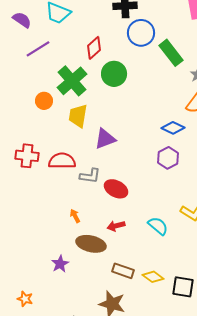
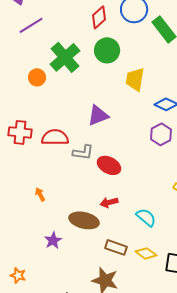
red diamond: (94, 48) -> (99, 17), moved
yellow trapezoid: (78, 116) -> (135, 79), moved
orange arrow: (75, 216) -> (40, 194), moved
cyan semicircle: (158, 226) -> (146, 217), moved

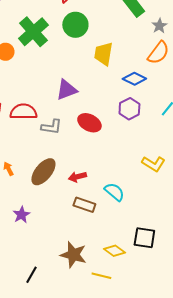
red ellipse: (109, 165) -> (89, 123), moved
brown ellipse: (84, 220) -> (43, 172), moved, turned -64
brown rectangle: (116, 247) -> (84, 205), moved
yellow diamond: (146, 253) -> (114, 251), moved

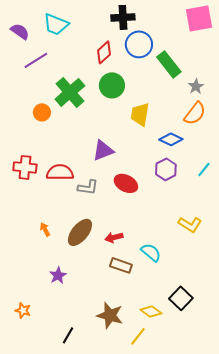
black square: (144, 238) -> (181, 298), turned 35
yellow line: (101, 276) -> (138, 336), turned -66

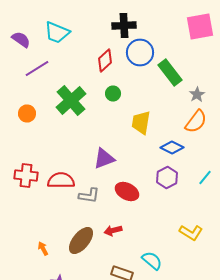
green circle: (112, 85) -> (113, 94), size x0.6
orange circle: (42, 112) -> (27, 114), moved
orange arrow: (45, 229) -> (43, 248), moved
red arrow: (114, 237) -> (113, 230), moved

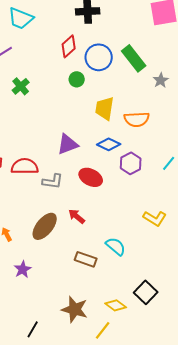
blue circle: (140, 52) -> (99, 57), moved
green cross: (71, 100) -> (21, 86), moved, size x0.6
orange semicircle: (196, 122) -> (137, 119), moved, turned 50
blue diamond: (172, 148) -> (109, 144), moved
red arrow: (113, 230) -> (77, 216), turned 54

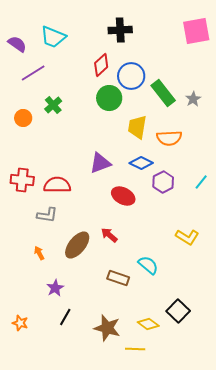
green rectangle: (134, 58) -> (163, 93), moved
green circle: (77, 79) -> (109, 98), size x1.6
gray L-shape: (53, 181) -> (47, 215), moved
black line: (33, 329) -> (65, 317), moved
yellow line: (103, 330) -> (135, 349), turned 54

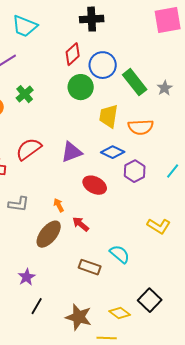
red semicircle: (57, 185) -> (29, 149), moved, turned -36
orange arrow: (39, 253) -> (59, 205), moved

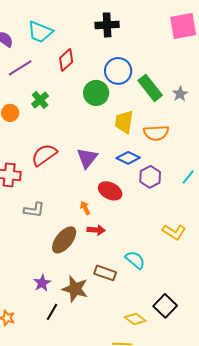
red diamond: (73, 54) -> (66, 60), moved
purple triangle: (72, 152) -> (87, 158), turned -30
orange arrow: (59, 205) -> (85, 208), moved
red arrow: (81, 224) -> (96, 230), turned 144
brown star: (79, 317) -> (75, 289), moved

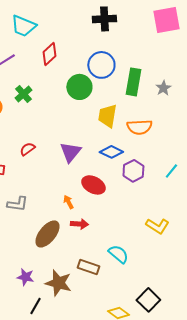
black cross: (107, 25) -> (104, 19), moved
green rectangle: (150, 88) -> (133, 82), turned 48
red semicircle: (44, 155) -> (27, 149), size x0.6
purple star: (42, 283) -> (25, 277), turned -30

